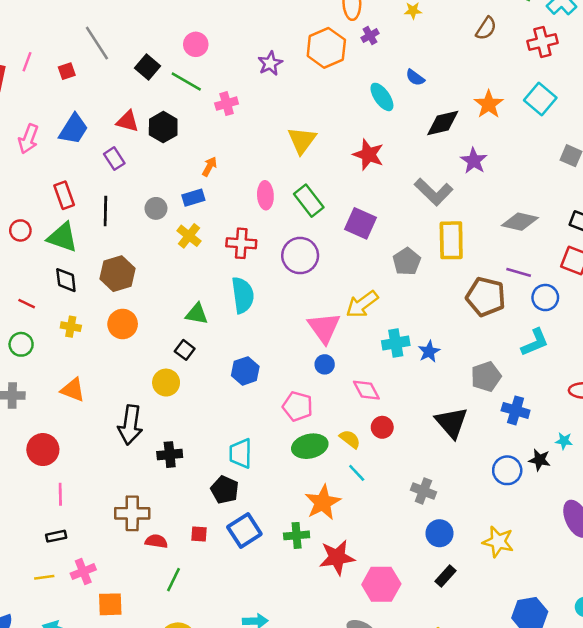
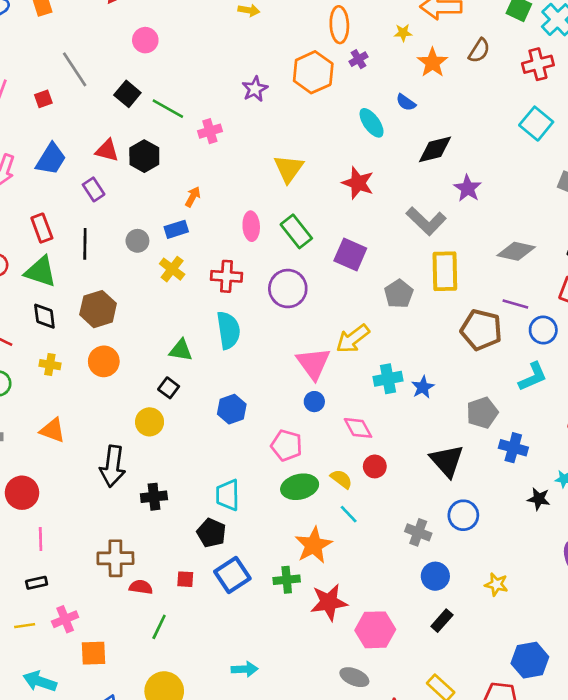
pink circle: (196, 44) -> (145, 40), moved
orange star: (489, 104) -> (432, 63), moved
blue circle: (507, 470) -> (463, 515), moved
yellow star: (498, 542) -> (496, 584), size x0.7

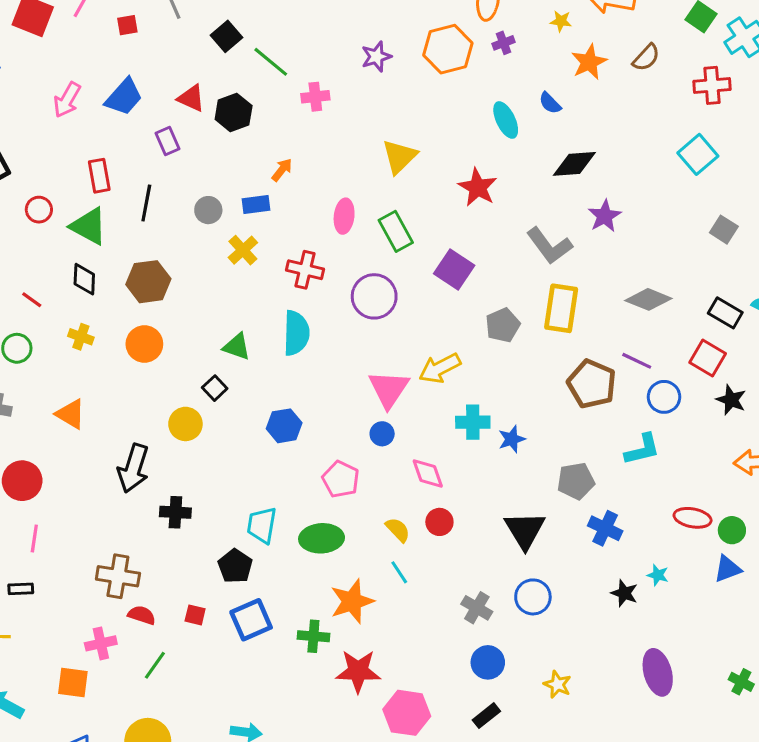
green ellipse: (300, 487) -> (322, 538), moved
pink cross: (65, 619) -> (101, 643), moved

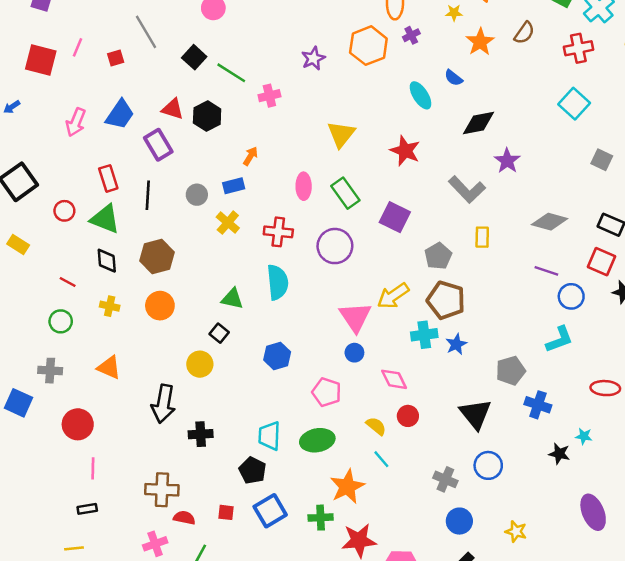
purple rectangle: (168, 141) -> (158, 145), size x1.4
yellow rectangle: (561, 308) -> (482, 237), size x0.6
brown pentagon: (592, 384) -> (446, 300), moved

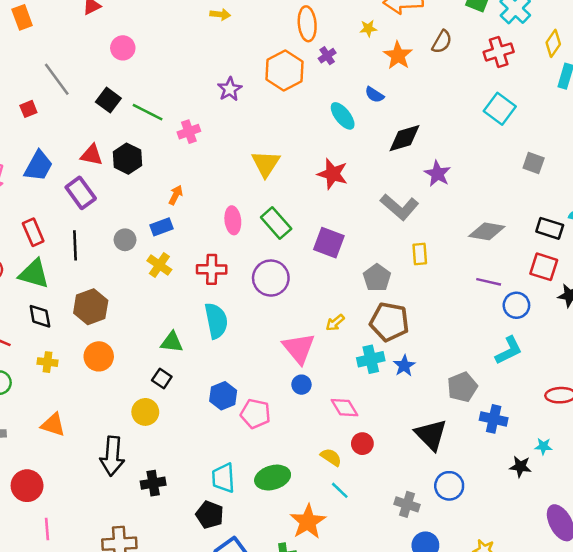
yellow arrow: (393, 296) -> (335, 323), size x0.6
pink pentagon: (327, 392) -> (255, 414), moved

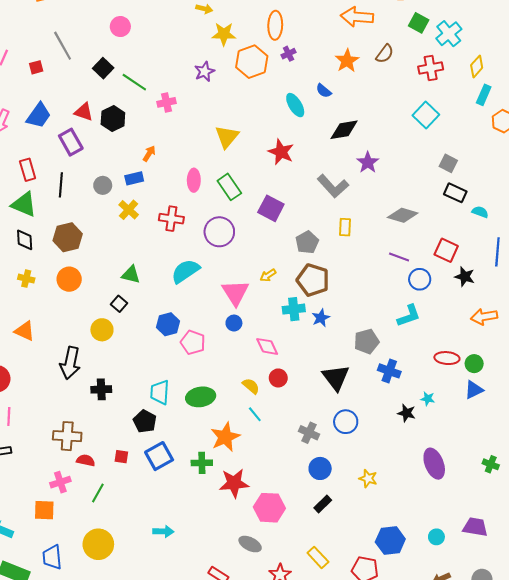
yellow star: (368, 28) -> (224, 34), moved, size x1.6
black rectangle: (550, 228) -> (455, 193), moved
cyan semicircle: (216, 321) -> (185, 271), moved, turned -120

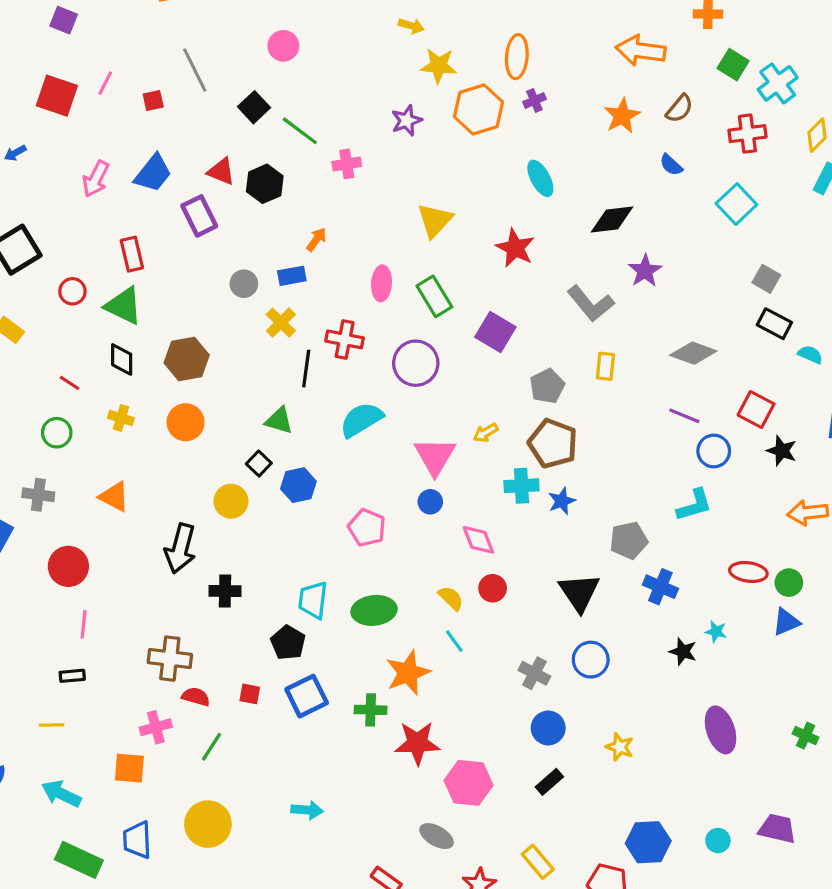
blue semicircle: (324, 91) -> (671, 165), moved
black line: (61, 185) -> (306, 369), moved
blue hexagon: (168, 324) -> (298, 485), moved

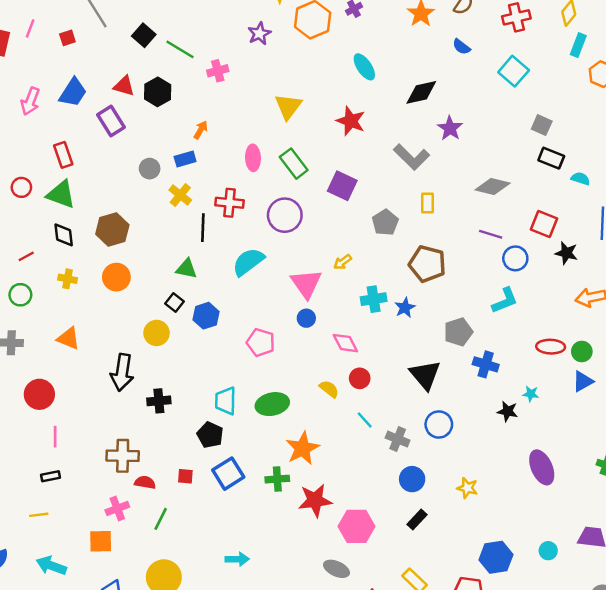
red line: (70, 383) -> (26, 256), turned -56
brown pentagon: (553, 443) -> (427, 264), moved
cyan line: (454, 641) -> (365, 420), moved

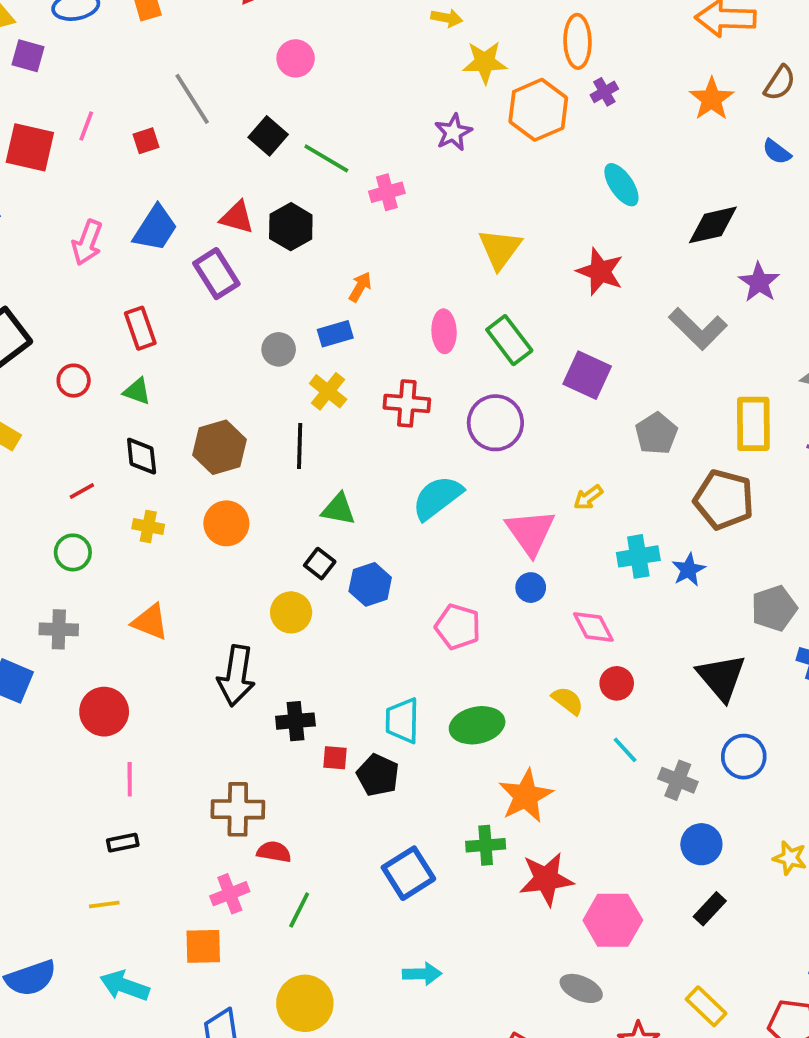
green triangle: (61, 194) -> (137, 391), size x0.6
yellow rectangle: (428, 203) -> (753, 424), moved, size x1.6
black line: (203, 228) -> (300, 446), moved
blue square: (228, 474) -> (408, 873), moved
red square: (185, 476) -> (335, 758), moved

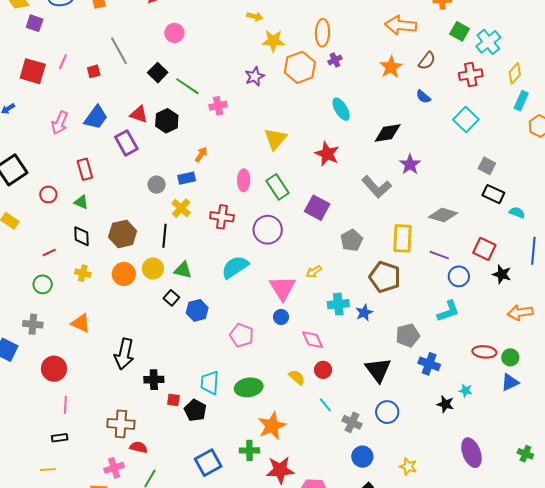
yellow circle: (291, 612) -> (153, 269), moved

